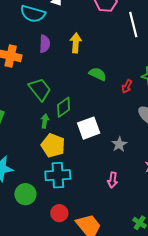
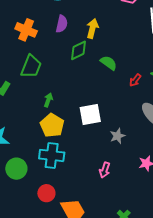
green trapezoid: (40, 89) -> (31, 66), moved, turned 50
green diamond: (64, 107) -> (79, 50), moved

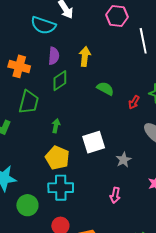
green diamond: (79, 50) -> (60, 81), moved
green arrow: (48, 100) -> (56, 126), moved

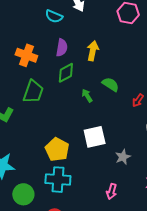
cyan semicircle: (43, 25) -> (54, 16), size x0.7
green arrow: (56, 126) -> (87, 96), moved, turned -48

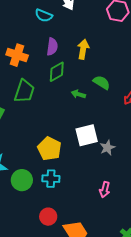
green arrow: (87, 96) -> (78, 94), turned -40
gray star: (123, 157) -> (107, 148), moved
cyan cross: (58, 180) -> (51, 179), size x0.7
green circle: (23, 194) -> (22, 180), moved

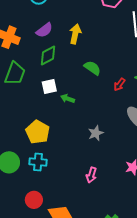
purple semicircle: (52, 47) -> (44, 30), turned 42
green arrow: (78, 94) -> (68, 99), moved
white square: (87, 135) -> (49, 87), moved, size x0.7

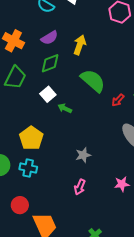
green semicircle: (92, 68) -> (93, 81), size x1.5
white square: (49, 87) -> (48, 94), turned -35
gray star: (96, 133) -> (83, 155), moved

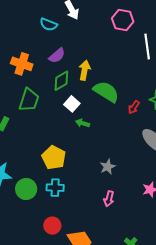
yellow arrow: (80, 45) -> (85, 70), moved
white square: (48, 94) -> (72, 104), moved

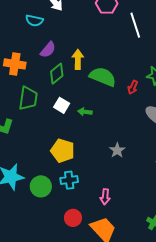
white square: (72, 104) -> (62, 105), moved
pink arrow: (109, 199) -> (105, 197), moved

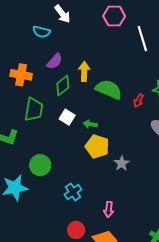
yellow pentagon: (63, 151) -> (97, 146), moved
cyan cross: (69, 180) -> (73, 192), turned -30
green circle: (41, 186) -> (40, 165), moved

